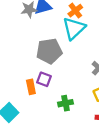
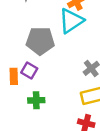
green cross: (65, 103) -> (36, 100), moved

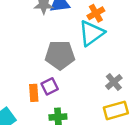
purple square: (29, 71) -> (50, 86), turned 35

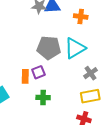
orange cross: (96, 13) -> (81, 16), turned 32
cyan triangle: (91, 33) -> (75, 48), moved

